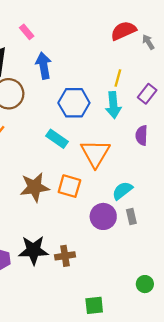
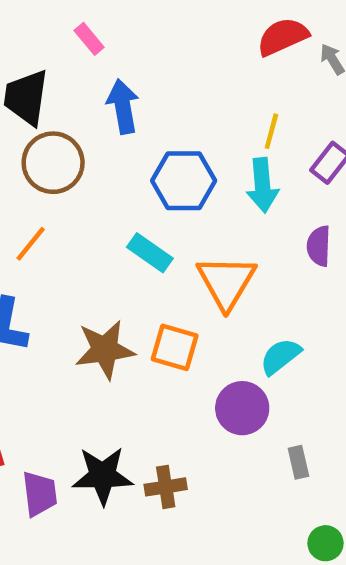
gray rectangle: (131, 216) -> (298, 462), moved

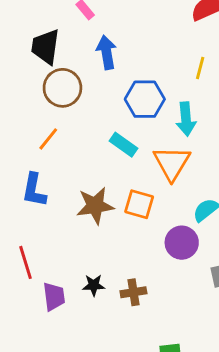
cyan arrow: (262, 185) -> (186, 119), moved
black star: (103, 476) -> (94, 285), size x0.6

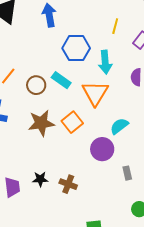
brown circle: (62, 88) -> (36, 85), moved, size x0.7
orange square: (139, 204) -> (72, 122), turned 35
brown cross: (133, 292) -> (68, 184), turned 30

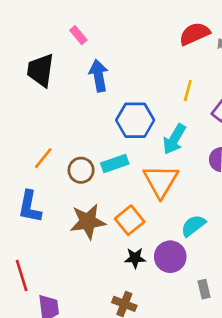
cyan arrow: (105, 62) -> (174, 139), turned 35
cyan rectangle: (61, 80) -> (115, 163), turned -54
black star: (40, 179) -> (135, 258), moved

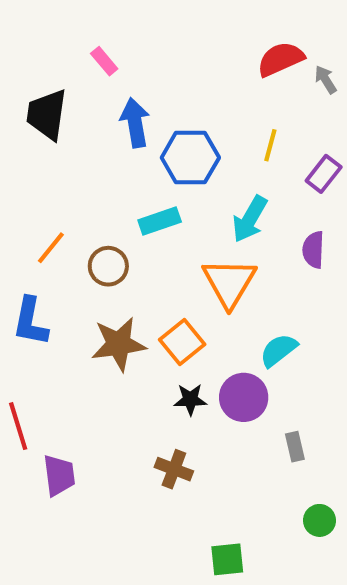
blue hexagon: (135, 120) -> (190, 158), moved
cyan rectangle: (115, 163) -> (160, 221), moved

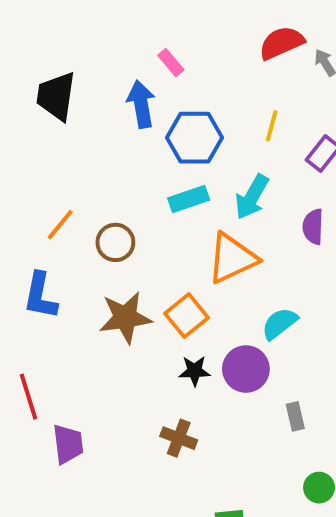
pink rectangle: (104, 61) -> (171, 63), moved
cyan rectangle: (160, 221) -> (189, 199), moved
orange triangle: (229, 283) -> (232, 258), turned 34

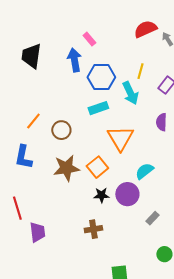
cyan arrow: (252, 197) -> (130, 93), moved, turned -55
orange triangle: (232, 258) -> (120, 138), turned -36
gray rectangle: (295, 416) -> (152, 218), turned 56
brown cross: (179, 438) -> (93, 229), turned -30

